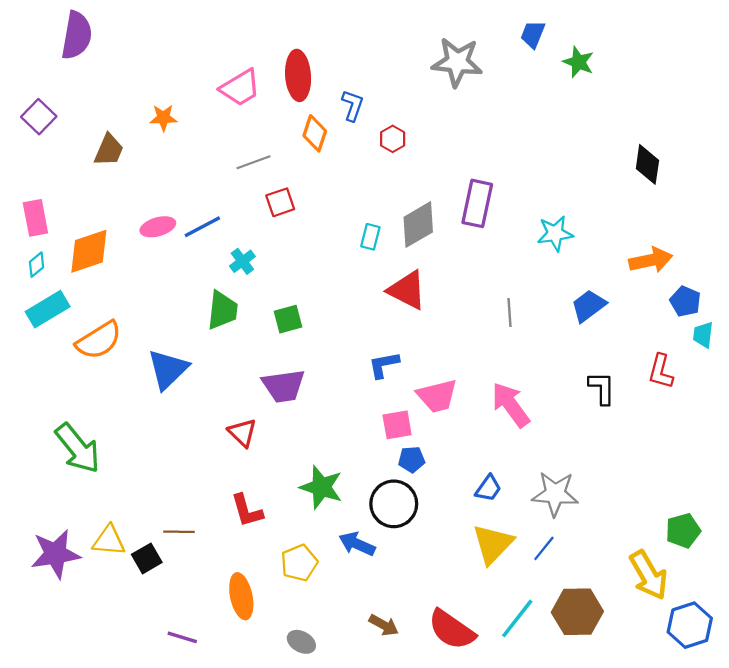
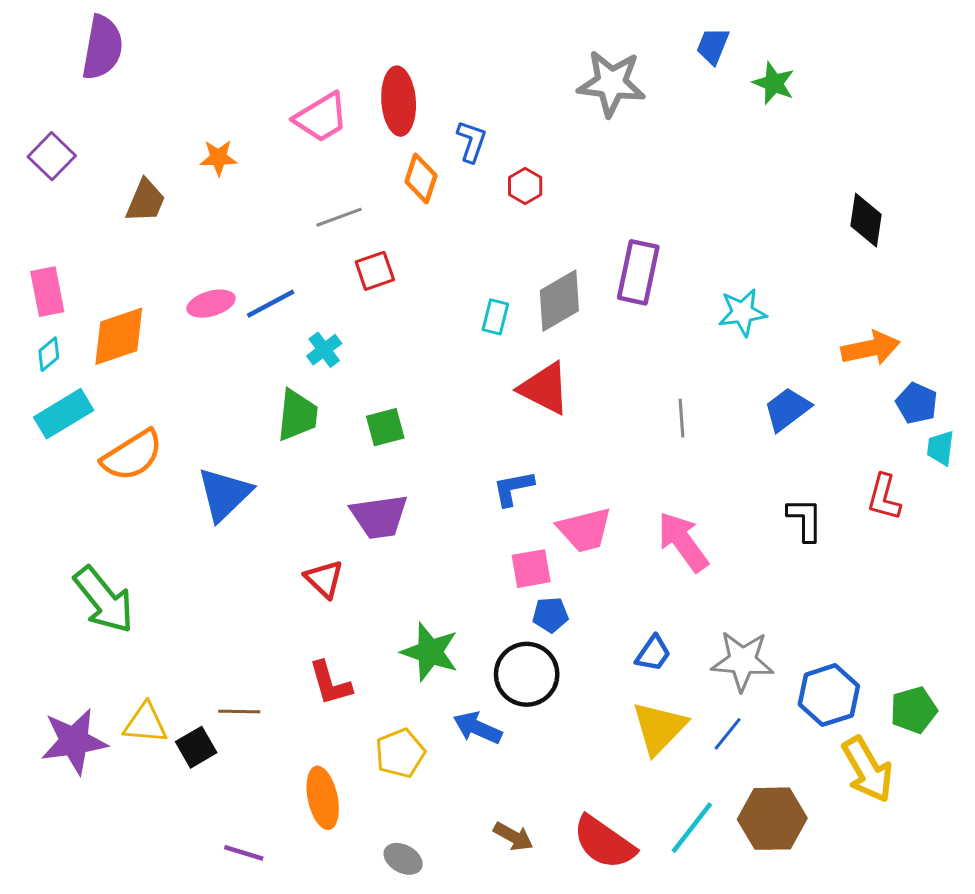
blue hexagon: (690, 625) -> (829, 695), moved

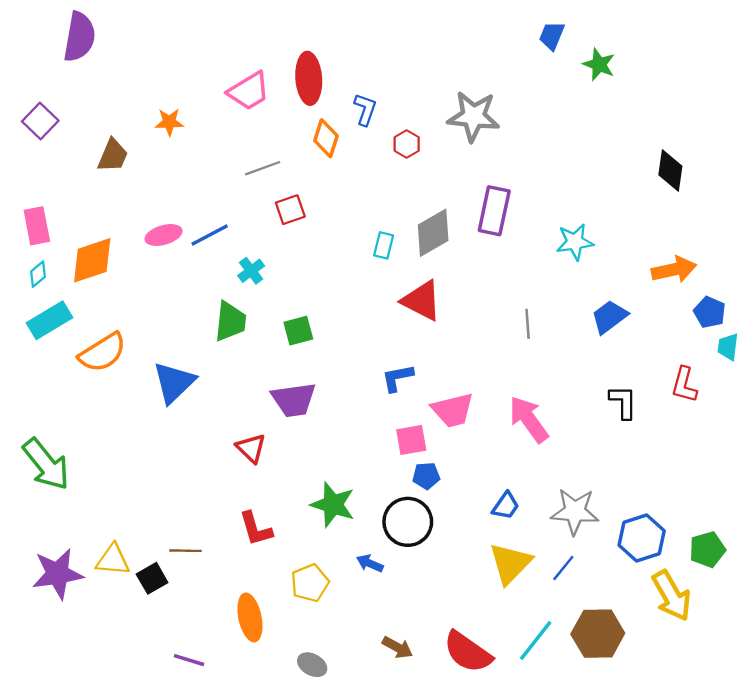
gray star: (611, 83) -> (473, 116), moved
green arrow: (104, 600) -> (46, 464), moved
blue arrow: (477, 728) -> (370, 563), size x0.7

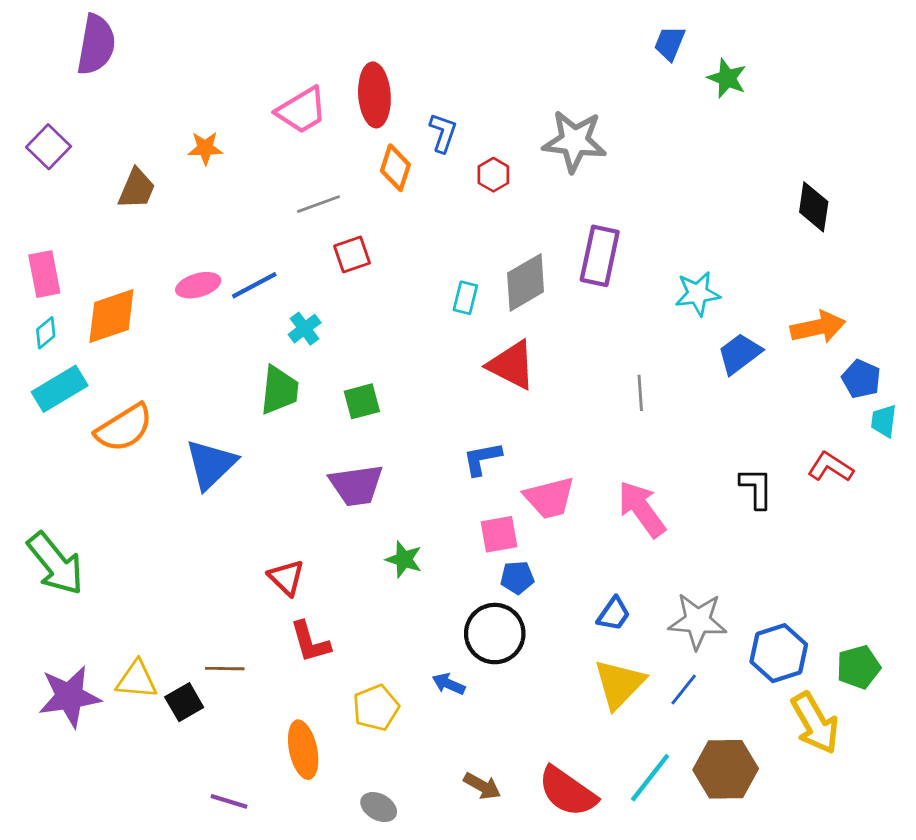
blue trapezoid: (609, 317) -> (740, 354), moved
red L-shape: (684, 385) -> (830, 467), turned 108
red triangle: (251, 448) -> (286, 578), moved
green star: (333, 505) -> (404, 559), moved, size x0.7

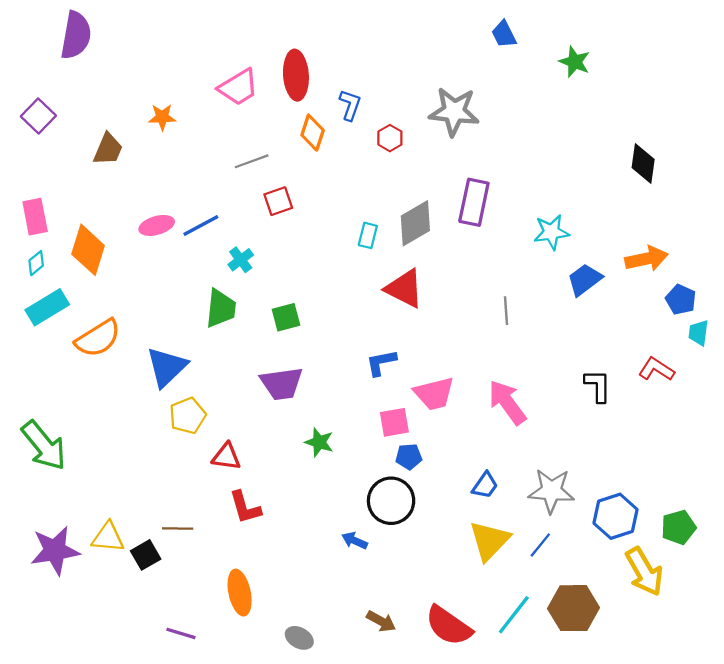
blue trapezoid: (670, 43) -> (504, 34), moved, turned -48
orange diamond: (111, 316) -> (88, 250), turned -54
red triangle: (286, 578) -> (226, 457), turned -36
yellow pentagon: (376, 708) -> (188, 416), moved

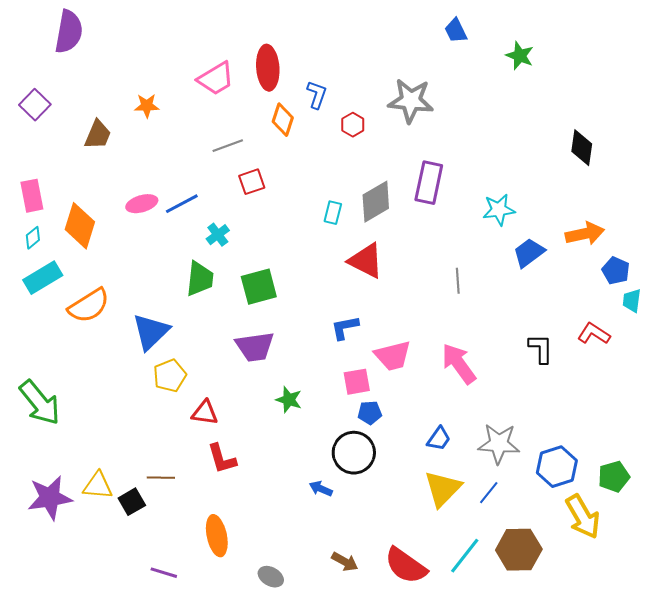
green square: (286, 317) -> (259, 287), size x1.4

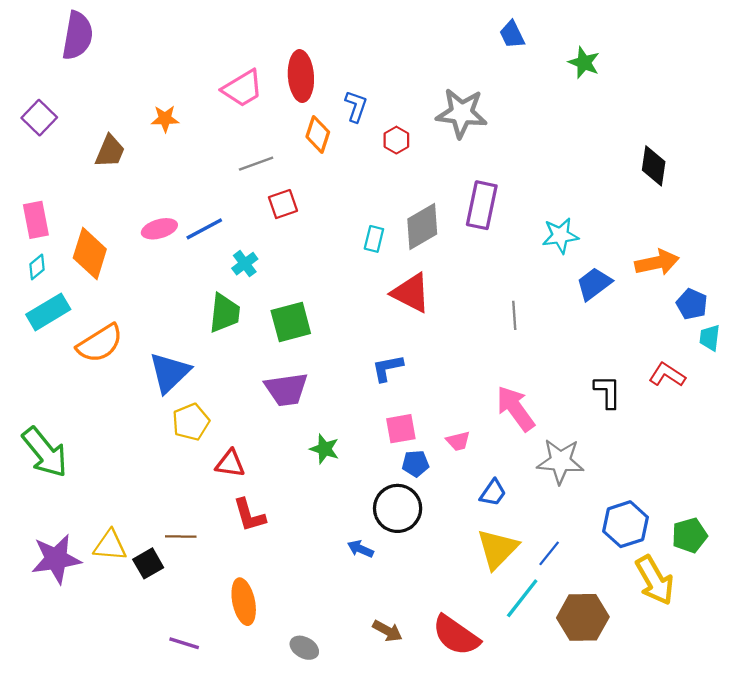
pink trapezoid: (393, 356) -> (458, 441), moved, size x0.6
gray star: (499, 444) -> (560, 461), moved
cyan line: (465, 556) -> (522, 598), moved

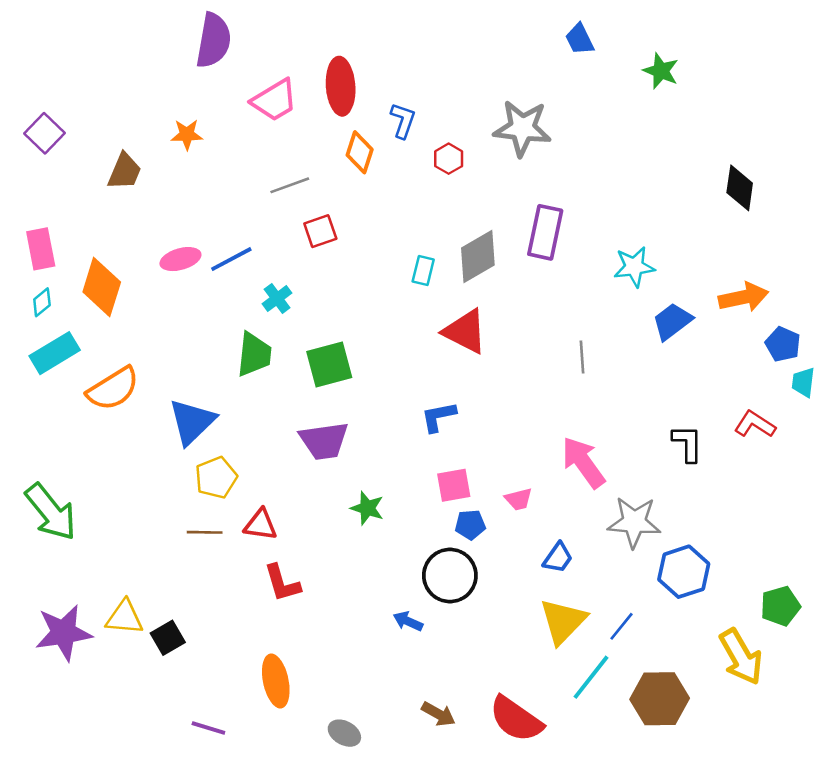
purple semicircle: (77, 36) -> (214, 40), moved
blue hexagon: (626, 524) -> (684, 572), moved
brown line: (181, 537) -> (205, 532), moved

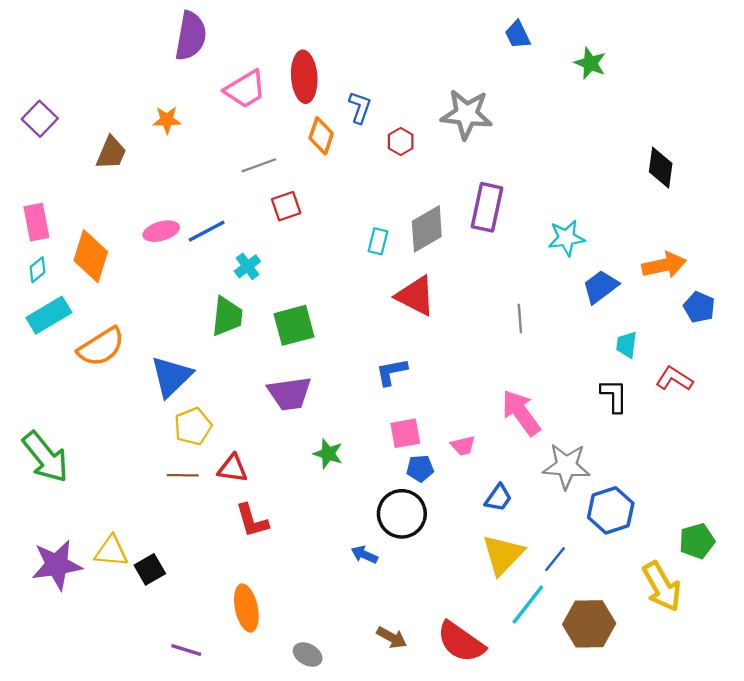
cyan trapezoid: (803, 382) -> (627, 345), moved

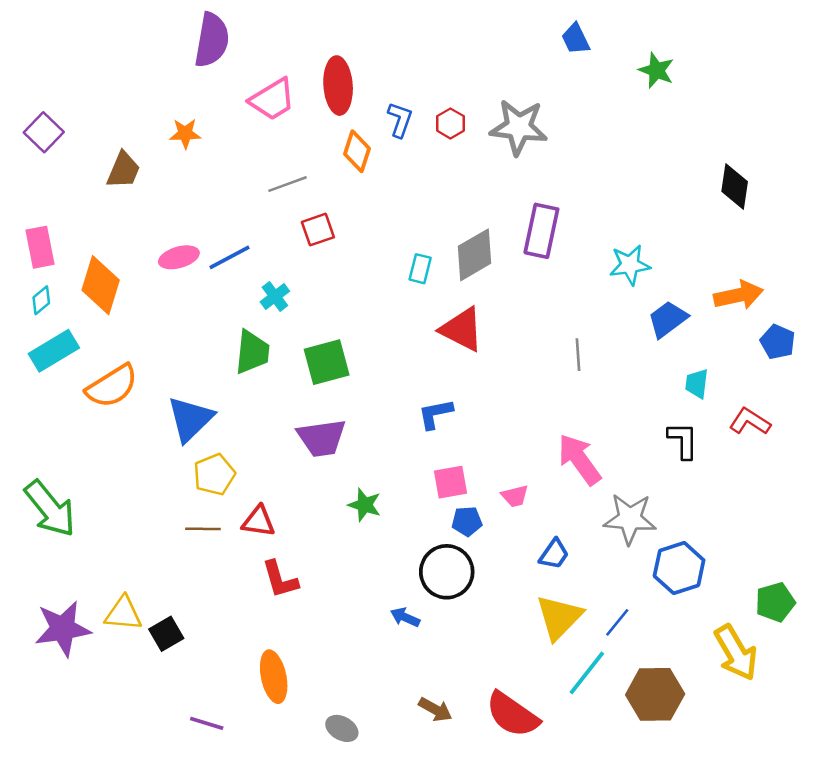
red hexagon: (401, 141) -> (450, 123), moved

